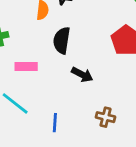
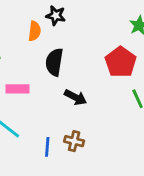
brown cross: (106, 117) -> (74, 141), moved

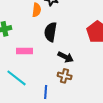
brown cross: (74, 141) -> (65, 76), moved

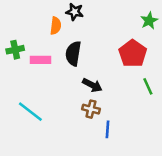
pink rectangle: (25, 51) -> (40, 60), moved
blue line: (46, 92) -> (107, 129), moved

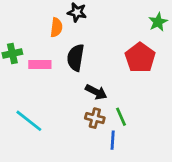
green line: (148, 86) -> (121, 117), moved

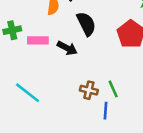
black semicircle: (76, 58) -> (86, 24), moved, turned 145
black arrow: (96, 92) -> (67, 48), moved

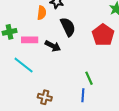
brown cross: (89, 90) -> (45, 97), moved
cyan line: (28, 93) -> (24, 65), moved

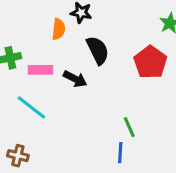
brown cross: (45, 97) -> (18, 156), moved

